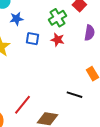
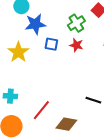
blue star: (16, 19) -> (35, 24), size x1.5

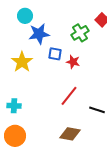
red star: (76, 45) -> (73, 62), moved
red line: (41, 110) -> (69, 96), moved

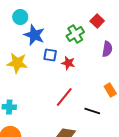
blue star: (39, 34) -> (34, 35), turned 30
yellow star: (22, 62) -> (17, 63), turned -30

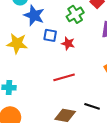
red line: (64, 97) -> (64, 77), turned 35
black line: (92, 111) -> (92, 106), moved

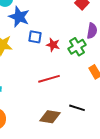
green cross: (75, 14) -> (77, 47), moved

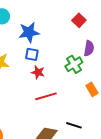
blue star: (19, 17) -> (29, 32), moved, turned -30
red star: (53, 45) -> (38, 72), moved

